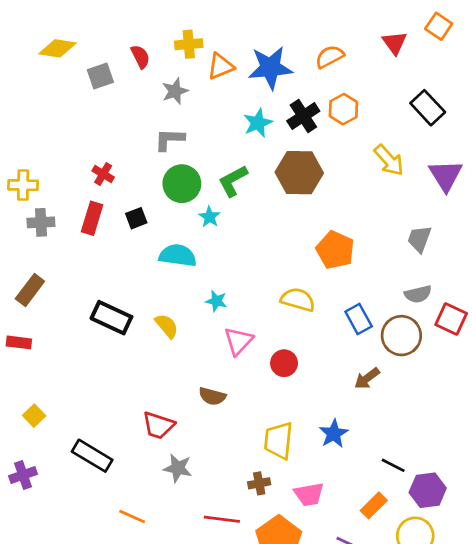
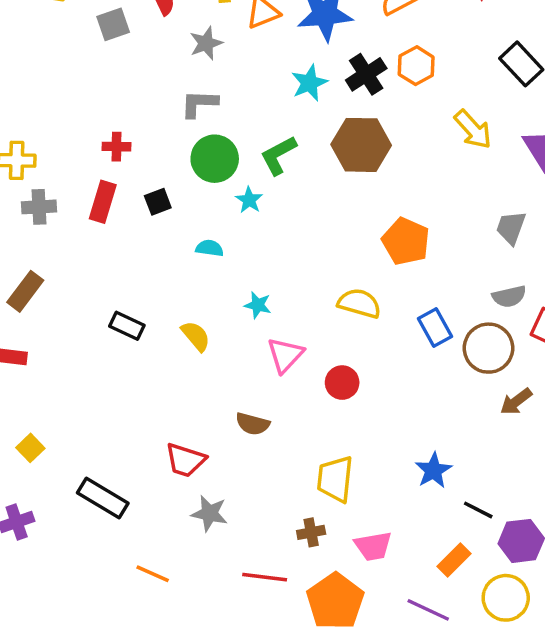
red cross: (103, 174) -> (117, 147), turned -30
cyan semicircle: (178, 255) -> (210, 248), size x0.6
black rectangle: (111, 318) -> (127, 326), size x0.7
brown arrow: (367, 378) -> (516, 401), moved
blue star: (334, 434) -> (433, 470), moved

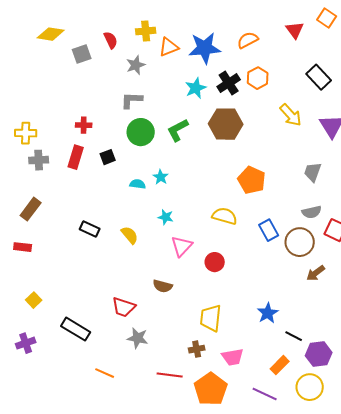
cyan star: (249, 200) -> (161, 177), moved

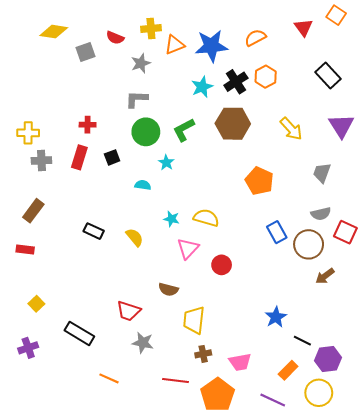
red semicircle: (111, 40) -> (115, 38), turned 138
yellow arrow: (291, 115) -> (291, 129), moved
cyan star: (161, 177) -> (166, 163), moved
yellow semicircle: (225, 216) -> (206, 218), moved
yellow trapezoid: (211, 318) -> (194, 320), moved

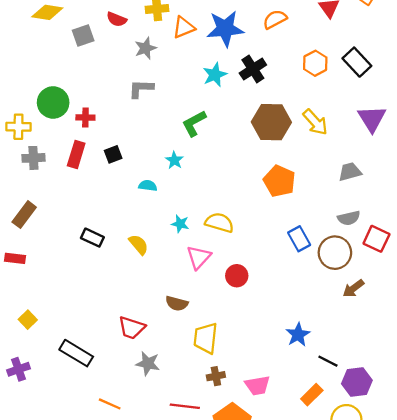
orange hexagon: (266, 77) -> (315, 63), moved
brown hexagon: (233, 124) -> (271, 122), moved
green circle: (146, 132) -> (53, 102), moved
gray trapezoid: (322, 173) -> (350, 172), turned 55

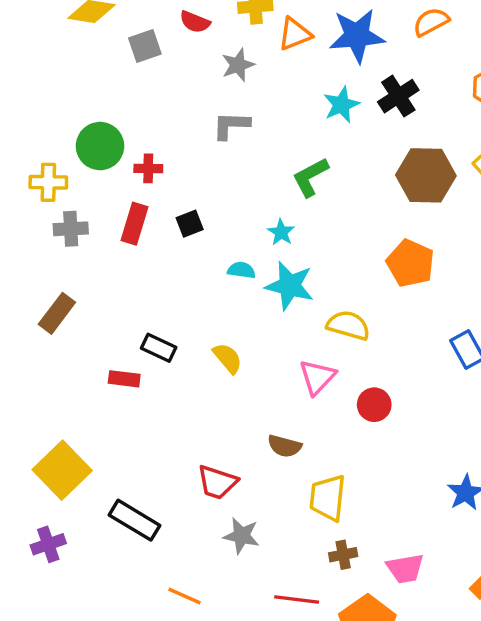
orange pentagon: (279, 181) -> (410, 263), moved
cyan star: (180, 224) -> (290, 286), moved, size x1.8
red rectangle: (15, 258) -> (124, 379), moved
yellow square: (28, 320) -> (62, 470), size x2.0

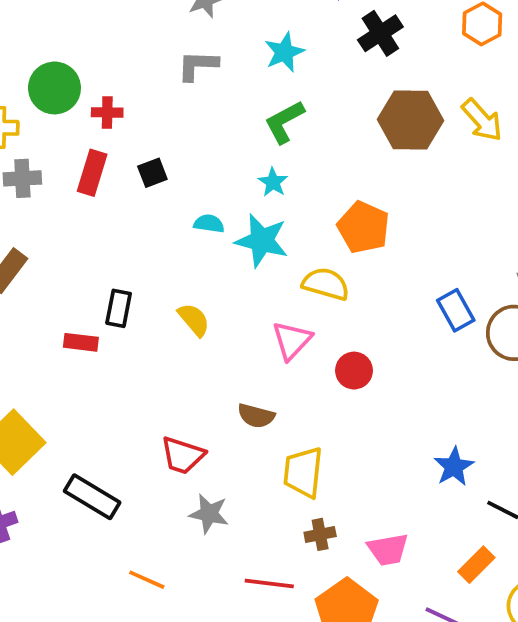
cyan star: (341, 105) -> (284, 52), moved
cyan star: (281, 232) -> (273, 182), moved
orange pentagon: (410, 263) -> (363, 227), moved
black rectangle: (159, 348) -> (119, 308), turned 76

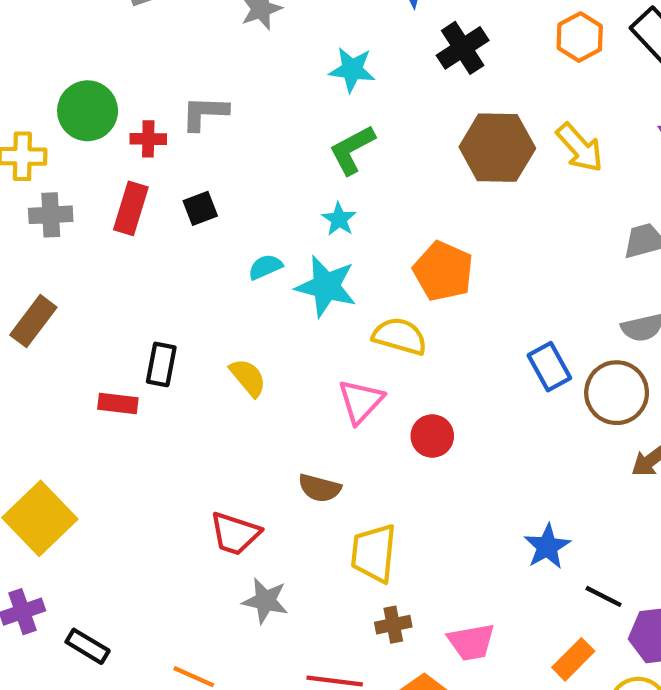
cyan star: (284, 52) -> (352, 70), turned 30
gray L-shape: (198, 65) -> (205, 113), moved
cyan semicircle: (209, 224) -> (265, 267), turned -32
black rectangle: (92, 497) -> (88, 646), moved, size x0.7

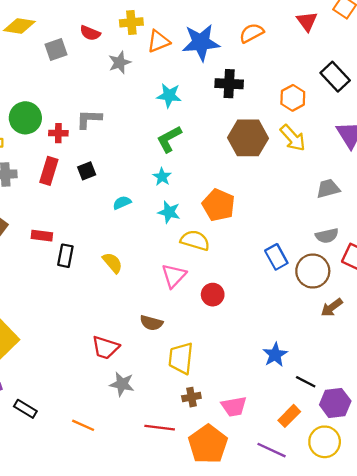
orange hexagon: (580, 37) -> (293, 98), moved
black cross: (463, 48) -> (229, 84), turned 36
cyan star: (326, 286) -> (169, 212), moved, size x0.7
red rectangle: (118, 403) -> (42, 236), moved

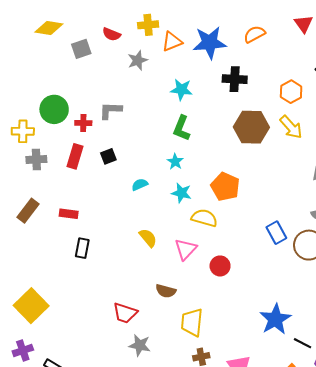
green L-shape: (169, 139) -> (181, 128), turned -40
black rectangle: (65, 256) -> (82, 248), moved
yellow semicircle: (113, 263) -> (148, 238), moved
blue star: (275, 355) -> (275, 319), size x1.4

